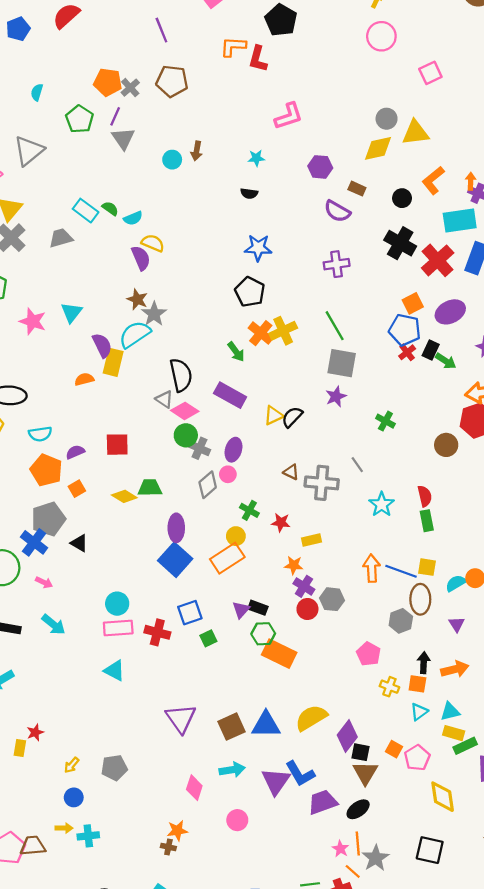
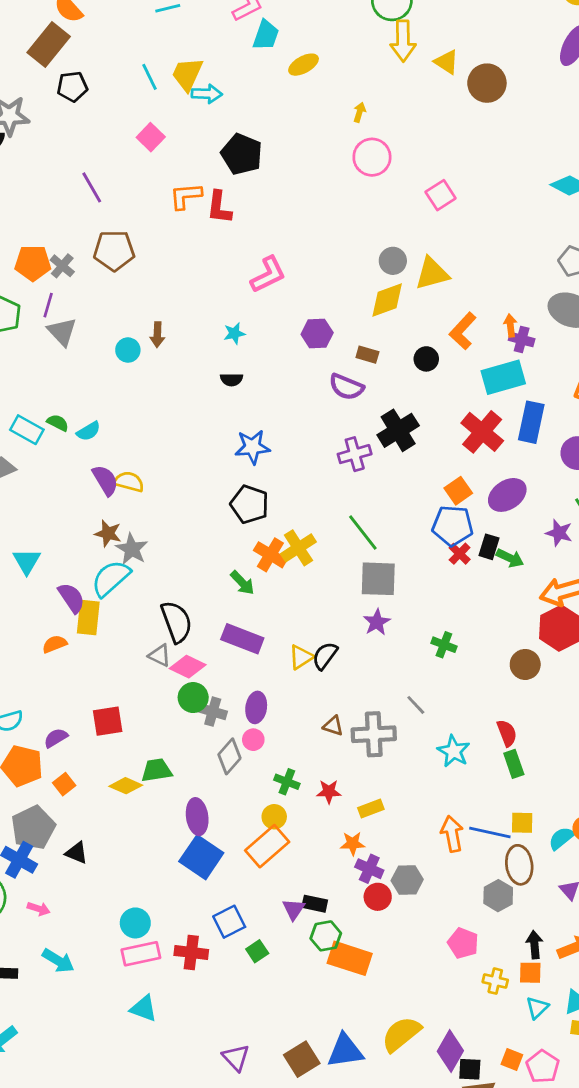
yellow semicircle: (153, 243) -> (129, 482), moved
black cross: (400, 243) -> (398, 430), moved, turned 36
purple triangle: (181, 718) -> (236, 1058), size x0.7

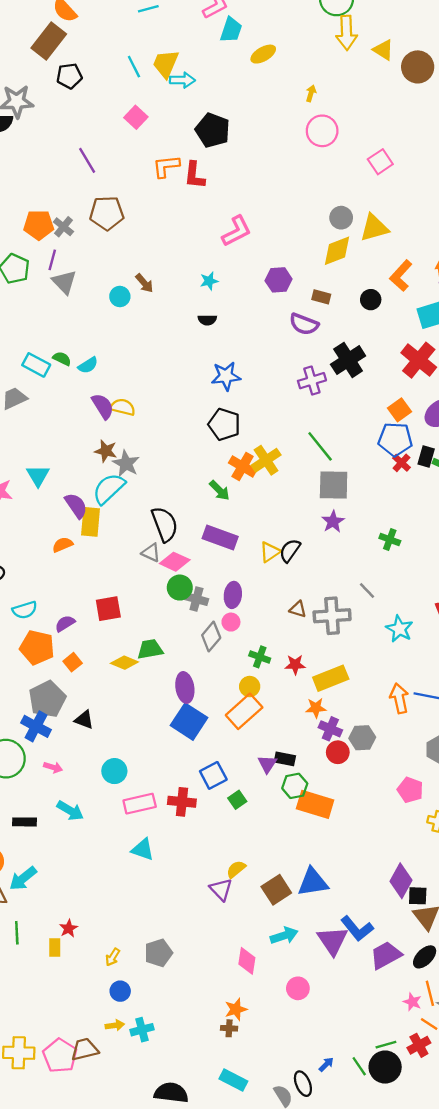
brown arrow: (157, 335) -> (144, 283), turned -42
yellow rectangle: (371, 809) -> (331, 678), size x1.6
cyan circle: (135, 923) -> (114, 771), moved
yellow semicircle: (401, 1034) -> (236, 869), moved, size x0.6

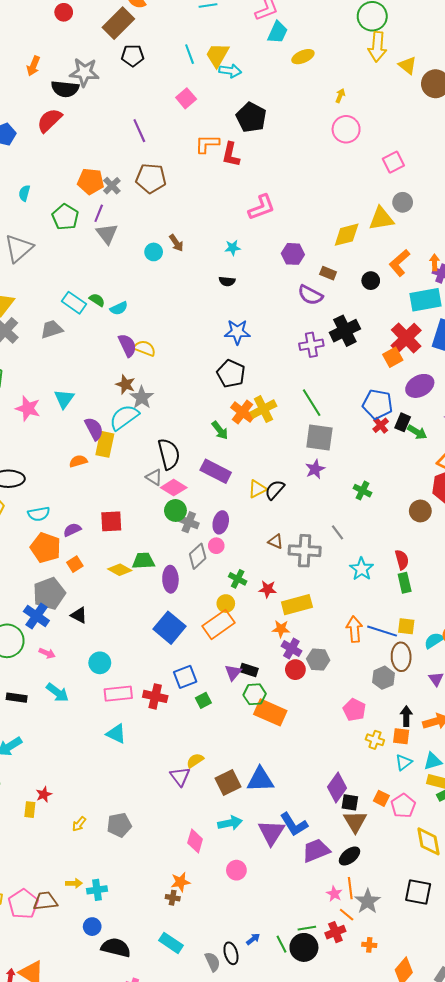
gray circle: (341, 218) -> (403, 202), moved
orange square: (399, 410) -> (393, 357), moved
purple ellipse: (185, 688) -> (170, 579), moved
blue circle: (120, 991) -> (92, 927), moved

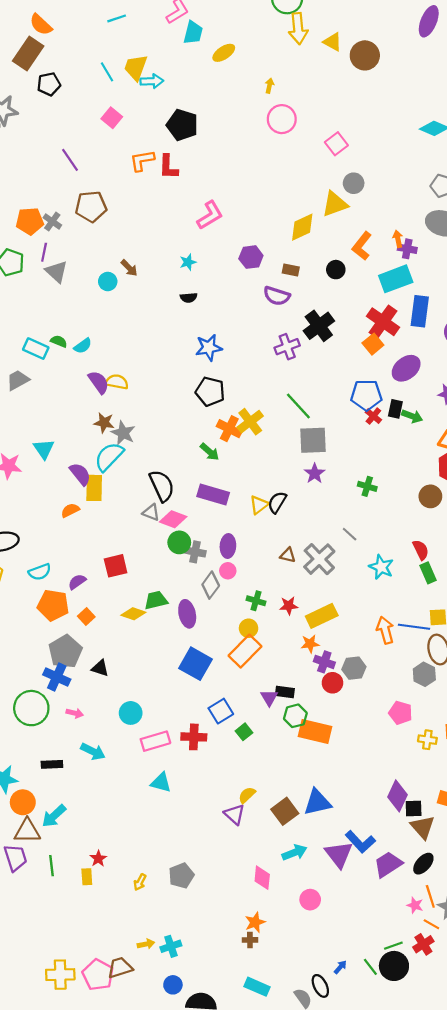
gray cross: (305, 551) -> (319, 559), turned -36

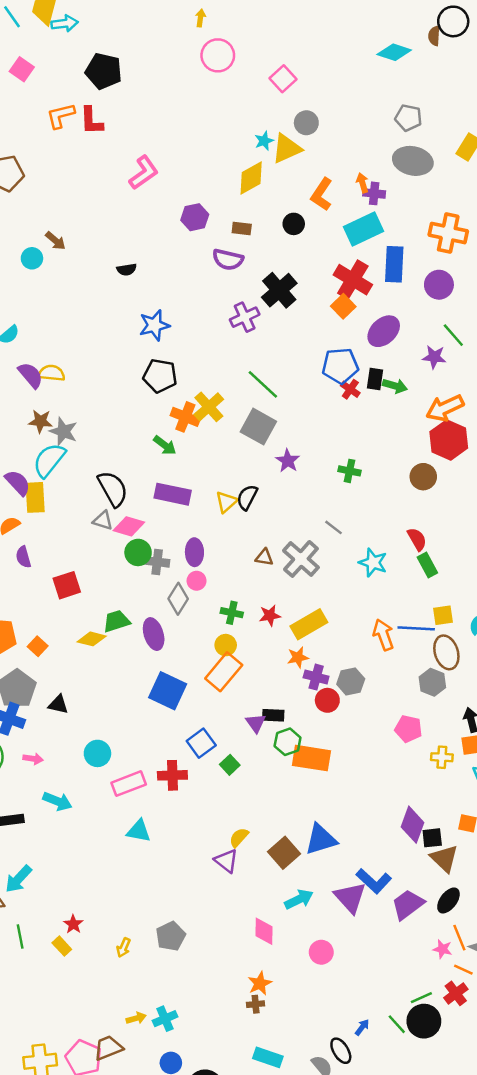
cyan star: (188, 262) -> (264, 141), moved
gray square: (313, 440) -> (258, 427), moved, turned 36
purple semicircle: (77, 582) -> (23, 557), moved, turned -66
yellow rectangle: (87, 877) -> (62, 946), turned -35

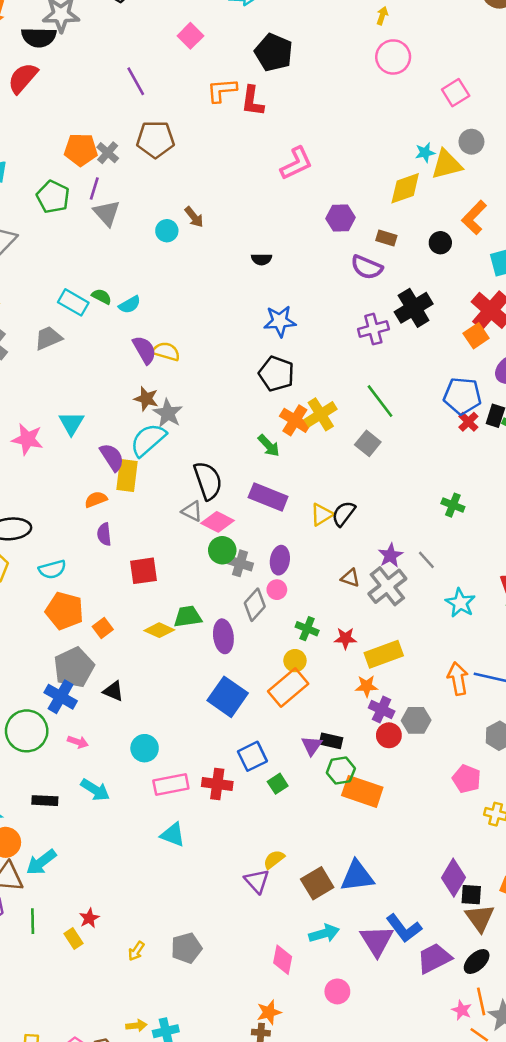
gray square: (258, 427) -> (368, 443), size x0.7
purple star: (288, 461) -> (390, 555), moved

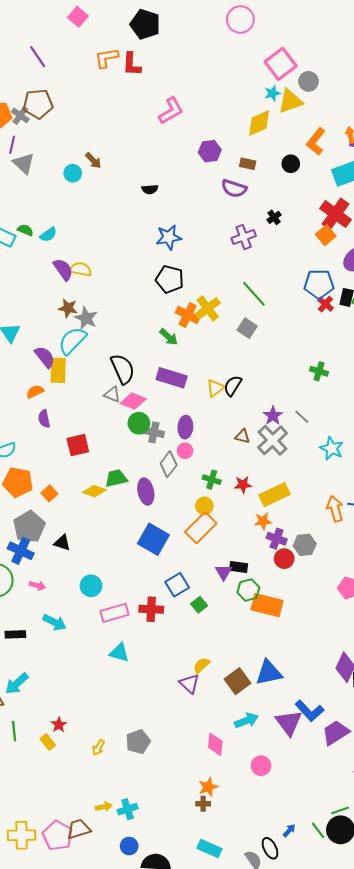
pink square: (456, 93) -> (281, 64), moved, size x1.4
brown pentagon: (155, 139) -> (38, 104), moved
black cross: (414, 308) -> (274, 217), size x0.5

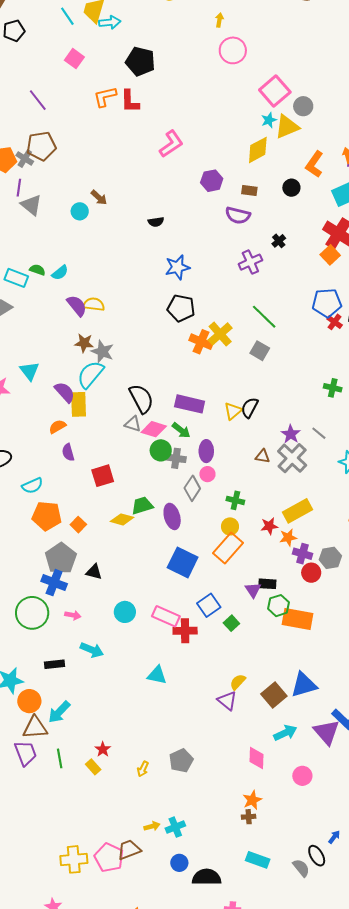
green arrow: (169, 337) -> (181, 430), moved
red star: (243, 485) -> (269, 526), moved
pink rectangle: (114, 613) -> (166, 616), moved, turned 44

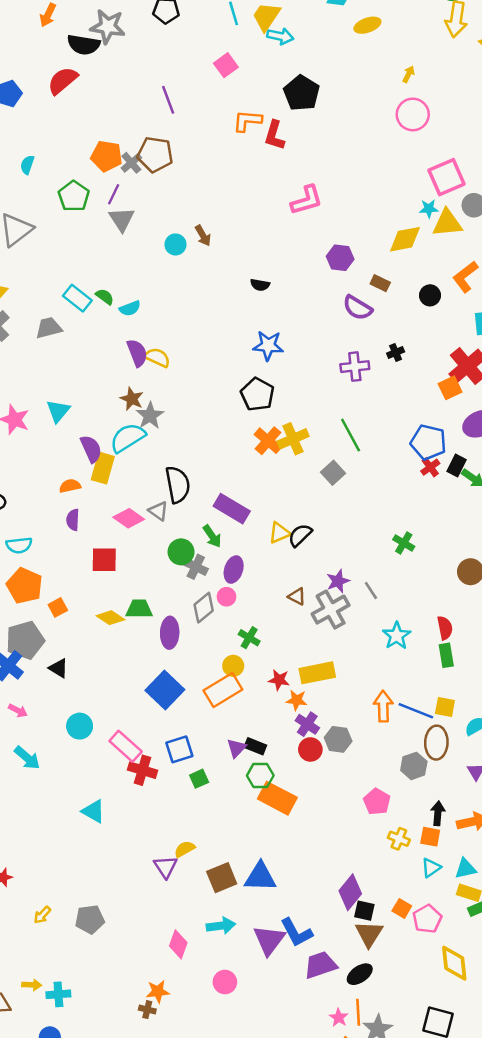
pink diamond: (154, 429) -> (129, 518), moved

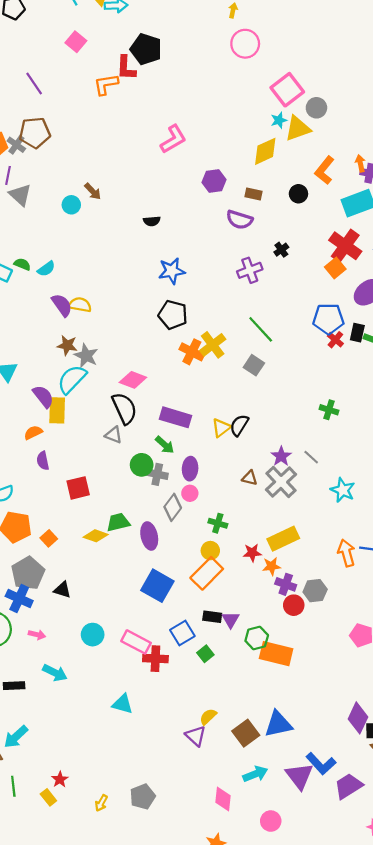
red L-shape: (274, 135) -> (126, 68), moved
pink diamond: (129, 518) -> (133, 380), moved
black rectangle: (255, 746) -> (212, 617), moved

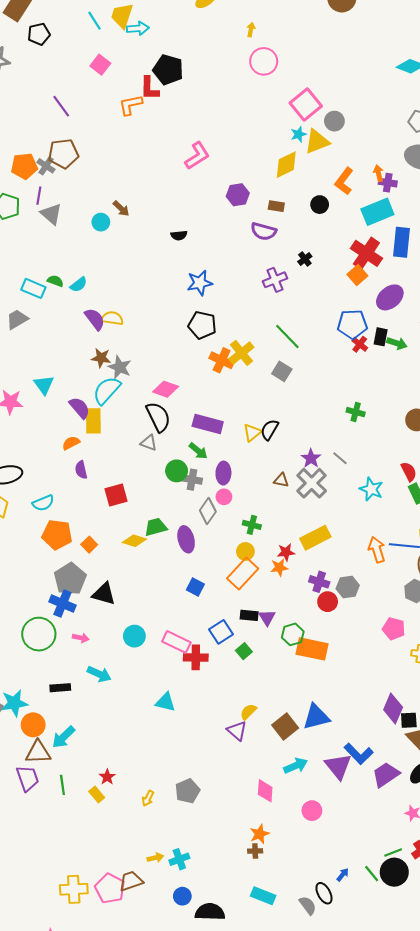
orange star: (271, 566) -> (279, 567), moved
blue square: (157, 586) -> (195, 587), size x0.6
black triangle: (62, 590) -> (104, 594), size x1.4

